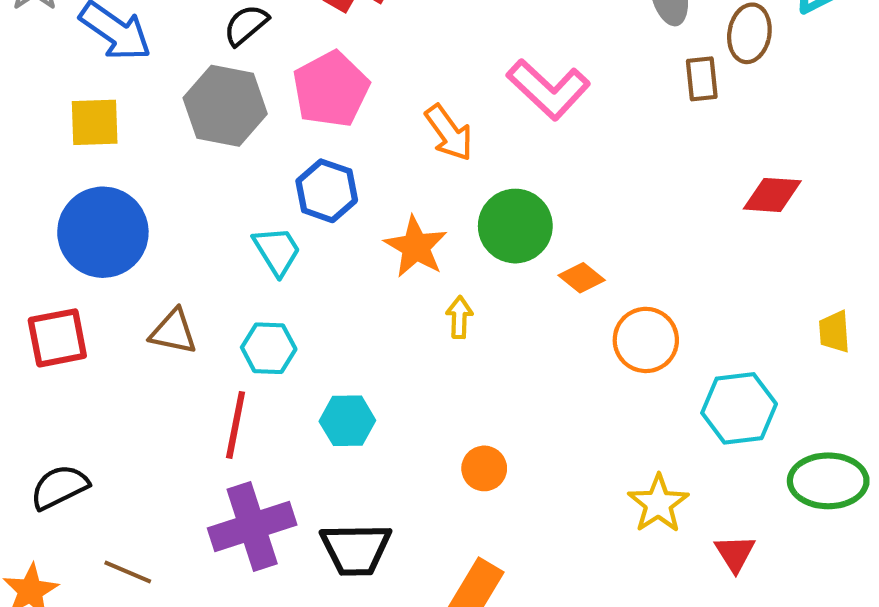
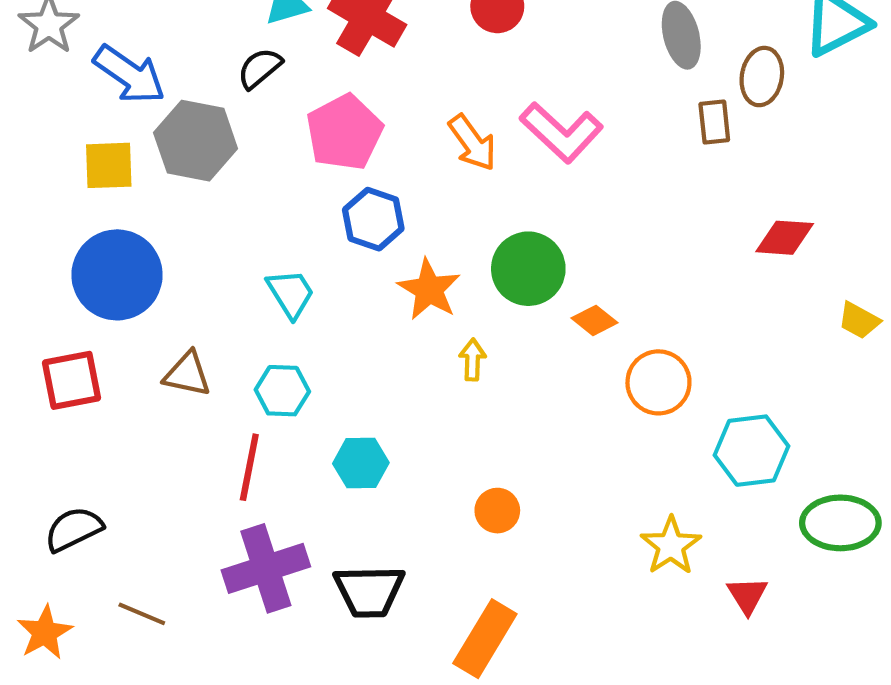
gray hexagon: (225, 106) -> (196, 141), moved
orange arrow: (449, 133) -> (472, 143), moved
blue hexagon: (327, 191) -> (373, 219), moved
yellow trapezoid: (834, 332) -> (859, 320), moved, turned -57

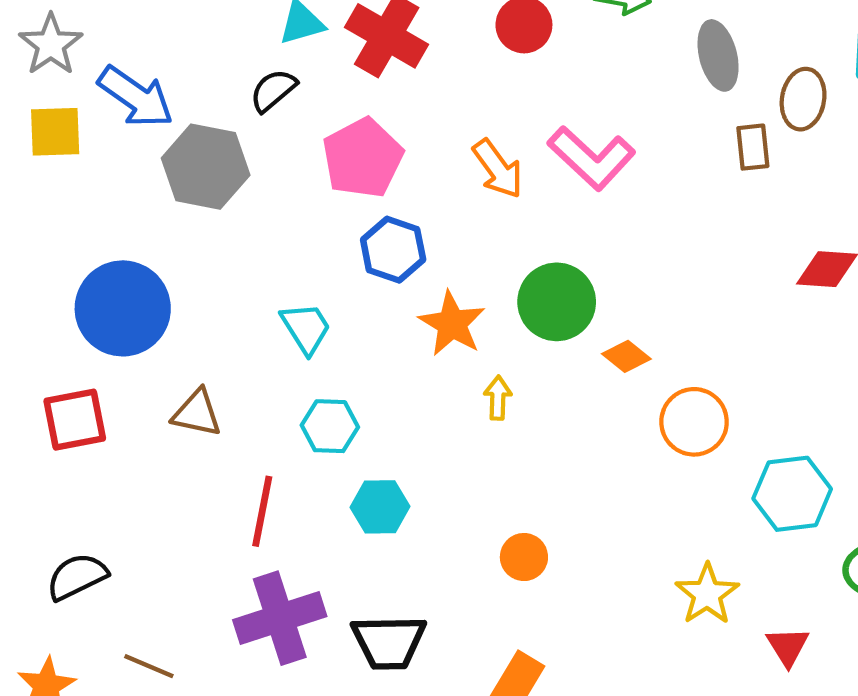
yellow square: (109, 165) -> (55, 132), moved
cyan hexagon: (282, 391) -> (330, 426), moved

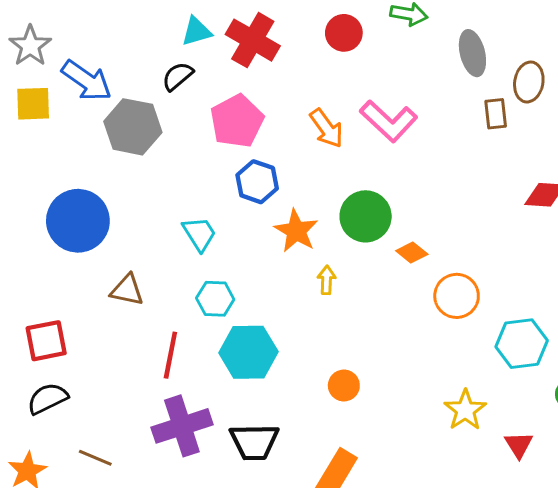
red square: (75, 420) -> (46, 341), moved
cyan hexagon: (380, 507) -> (248, 352), size x1.5

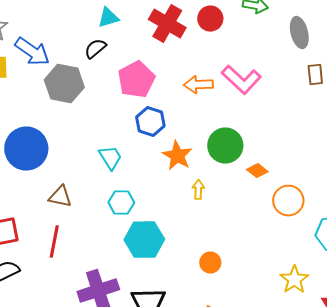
red cross: (253, 40) -> (167, 24), moved
orange arrow: (327, 128) -> (198, 85), turned 124
red line: (170, 355) -> (54, 242), moved

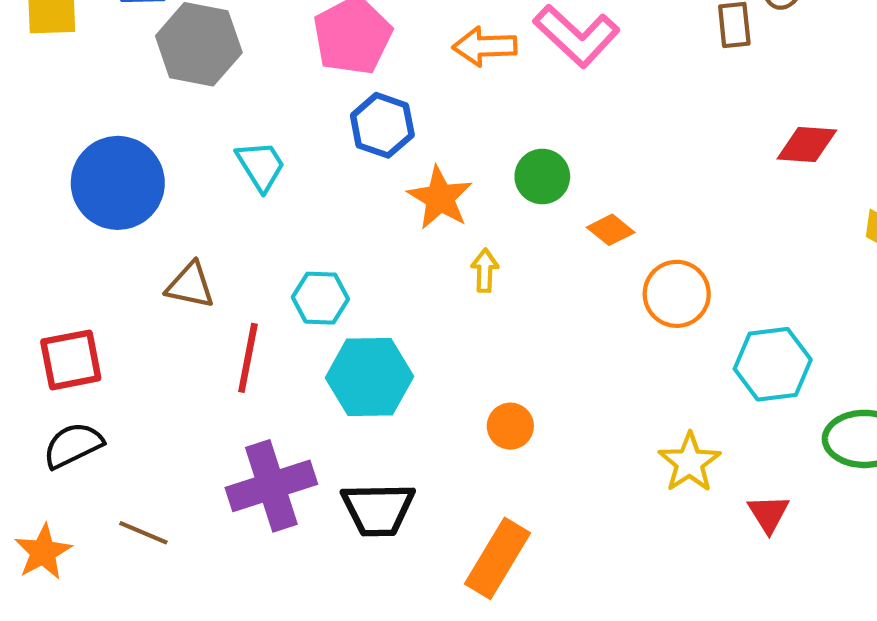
green circle: (225, 146) -> (542, 177), size x0.7
cyan trapezoid: (110, 158) -> (261, 166), moved
red line: (54, 242) -> (248, 358), moved

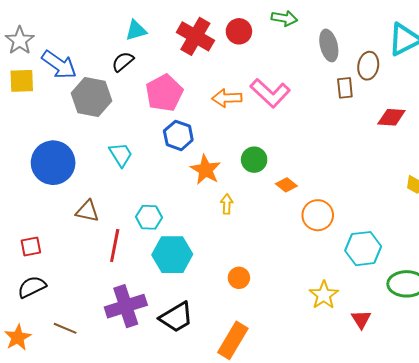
red diamond: (807, 145) -> (391, 117), moved
red square: (71, 360) -> (31, 246), size x0.7
black trapezoid: (378, 509) -> (176, 317), turned -30

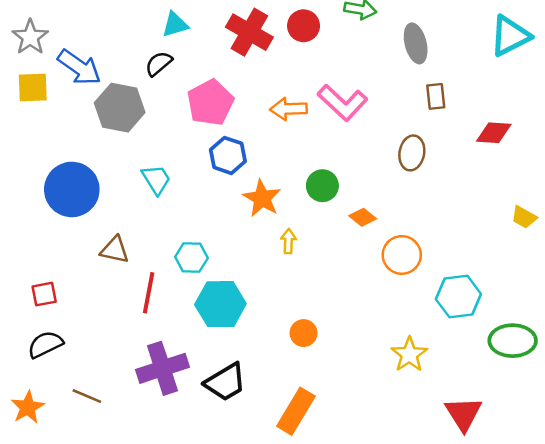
brown ellipse: (368, 66) -> (412, 153), moved
red triangle: (361, 319) -> (463, 414), moved, size x1.5

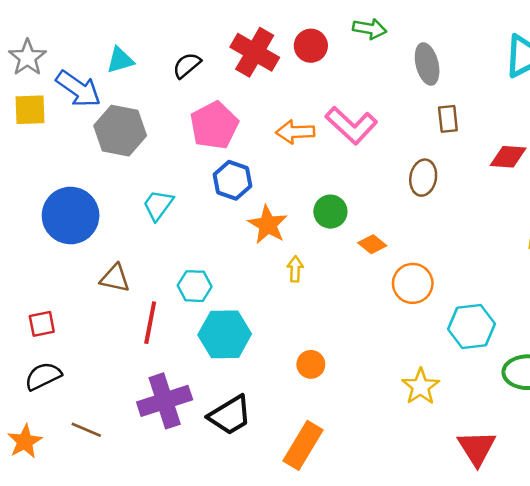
cyan triangle: (175, 25) -> (120, 60), moved
black semicircle: (159, 64) -> (187, 65), moved
cyan trapezoid: (156, 179) -> (158, 205), turned -112

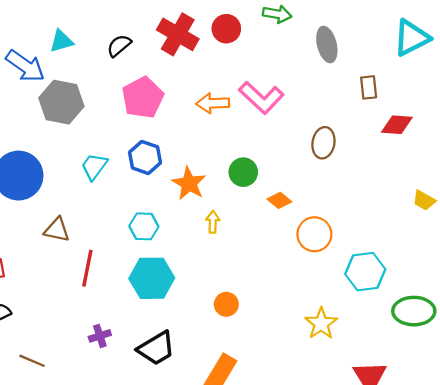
brown rectangle: (448, 119) -> (369, 87), moved
blue hexagon: (232, 180) -> (145, 157), moved
cyan hexagon: (195, 286) -> (144, 226), moved
purple cross: (165, 401) -> (100, 336), size x0.5

